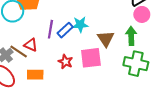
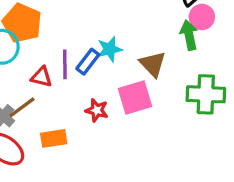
green arrow: (131, 36) -> (189, 35), moved
red triangle: (31, 45) -> (42, 77), moved
brown line: (19, 52) -> (22, 107), turned -60

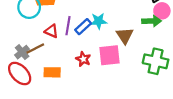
green arrow: (189, 35) -> (152, 21), turned 90

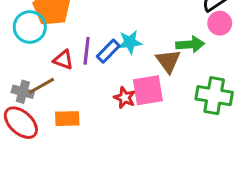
green arrow: (152, 21) -> (190, 44), moved
gray cross: (22, 52) -> (23, 92), turned -32
red star: (83, 59) -> (125, 98), moved

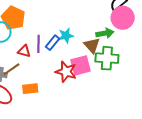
pink circle: (220, 23) -> (123, 18), size x1.5
green cross: (214, 96) -> (107, 58), moved
red star: (125, 98) -> (66, 72), size x1.5

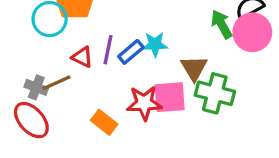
green arrow: (105, 33) -> (222, 24), moved, turned -120
red star: (66, 72) -> (144, 103), turned -30
orange rectangle: (30, 89) -> (104, 122), moved, turned 35

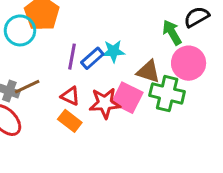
pink circle: (252, 32) -> (189, 63), moved
red triangle: (82, 57) -> (70, 96), moved
brown triangle: (194, 68) -> (148, 72), turned -40
pink square: (170, 97) -> (127, 98), turned 32

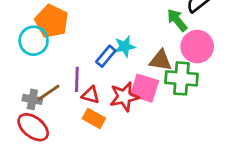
purple line: (72, 57) -> (77, 79), moved

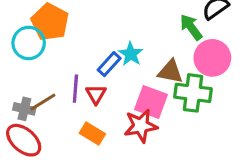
cyan star: (125, 46) -> (131, 54), turned -30
red triangle: (91, 95) -> (96, 94), moved, turned 42
red star: (124, 97) -> (141, 126), moved

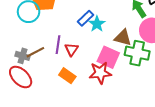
blue rectangle: (109, 64) -> (85, 18), moved

